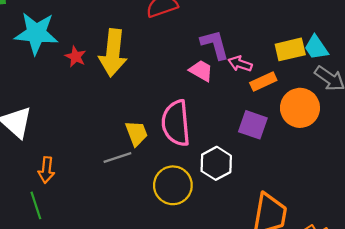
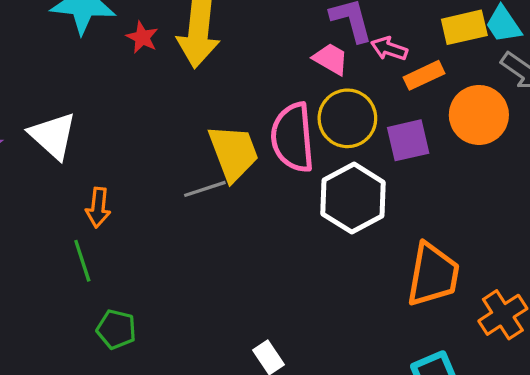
purple square: (253, 125) -> (408, 140), turned -32
yellow trapezoid: (136, 133) -> (233, 153), size x1.5
white hexagon: (216, 163) -> (353, 198), size x1.4
yellow circle: (173, 185) -> (347, 118), moved

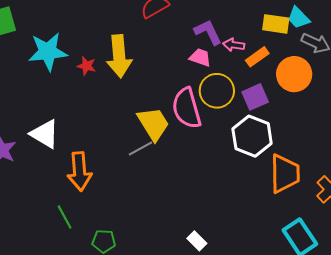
yellow rectangle: (464, 27) -> (276, 24), turned 32
white hexagon: (353, 198) -> (252, 136), moved
orange arrow: (98, 208) -> (79, 171), size x1.6
green line: (82, 261) -> (65, 217), moved

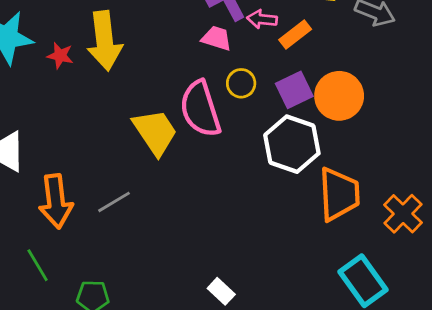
orange circle: (294, 74) -> (339, 96), moved
yellow circle: (217, 91) -> (241, 83), size x0.6
gray line: (140, 148) -> (114, 202), moved

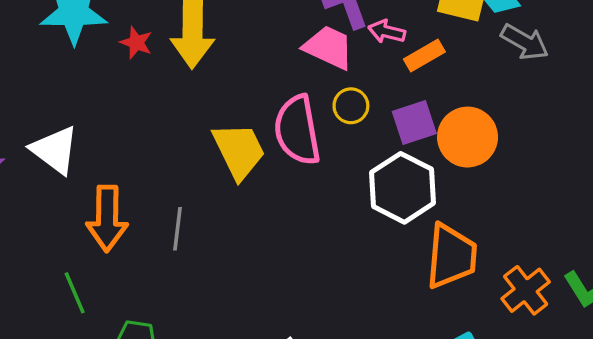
pink trapezoid: (217, 38) -> (329, 47), size x1.4
gray line: (114, 202) -> (177, 229), turned -60

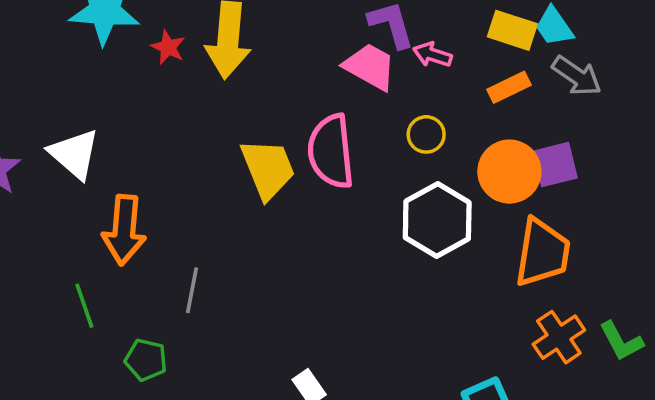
orange rectangle: (424, 55) -> (509, 87), moved
yellow circle: (351, 106) -> (426, 134), moved
purple square: (414, 123) -> (555, 165), moved
gray line: (177, 229) -> (192, 290), moved
orange trapezoid: (451, 256) -> (542, 253), moved

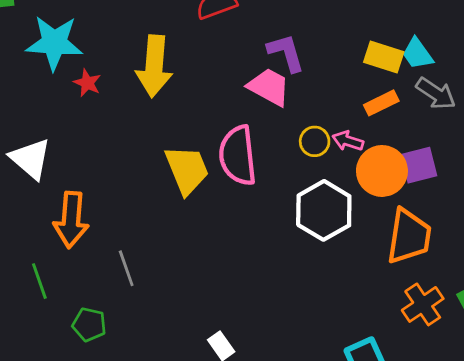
red star: (168, 47) -> (87, 83), moved
pink arrow: (432, 55) -> (348, 141), moved
gray line: (192, 290) -> (126, 268), turned -30

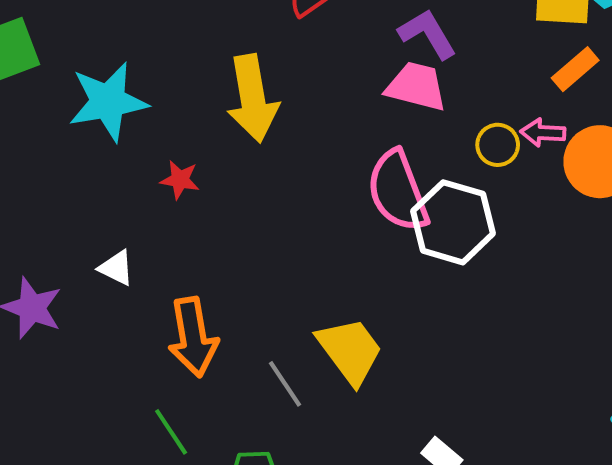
red star: (87, 83) -> (180, 180), moved
white triangle: (31, 159) -> (116, 268), size x0.6
yellow trapezoid: (187, 170) -> (350, 351), moved
white hexagon: (324, 210) -> (453, 222), moved

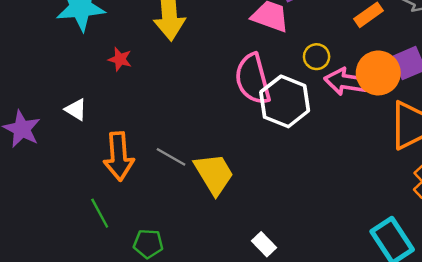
pink arrow: (543, 133) -> (346, 82), moved, size x1.6
gray line: (285, 384) -> (171, 157), moved, turned -32

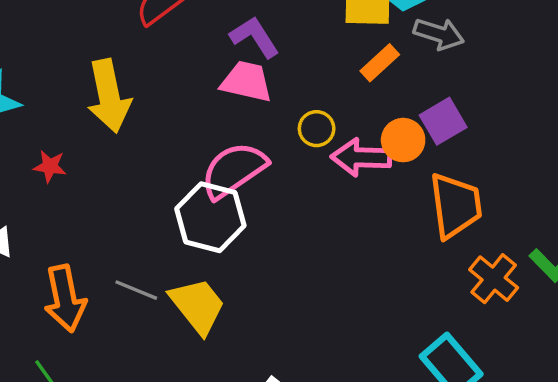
orange circle: (378, 73) -> (403, 140), size x0.7
pink semicircle: (253, 79) -> (234, 170), turned 78
white hexagon: (285, 101) -> (210, 217), moved

